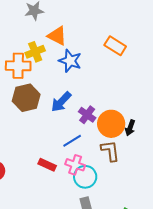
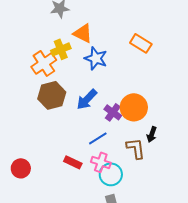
orange cross: (18, 66) -> (44, 63), turned -35
orange circle: (111, 124) -> (134, 107), moved
black arrow: (130, 128) -> (152, 134), moved

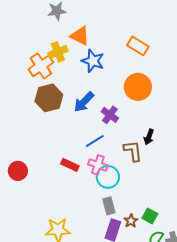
orange circle: (134, 107) -> (138, 87), moved

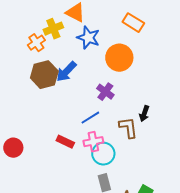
orange cross: (41, 66) -> (36, 43), size x0.7
orange circle: (138, 87) -> (119, 58), moved
blue arrow: (84, 102) -> (66, 72), moved
pink cross: (98, 165) -> (93, 142), turned -30

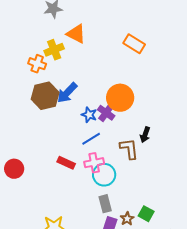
blue star: (88, 38) -> (89, 115), moved, size x0.7
orange cross: (36, 43) -> (37, 64), turned -36
orange circle: (119, 58) -> (120, 98), moved

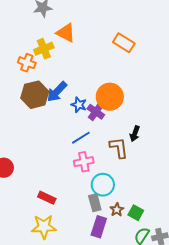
blue star: (89, 115) -> (79, 105), moved
red rectangle: (66, 163) -> (47, 198), moved
cyan circle: (104, 175) -> (103, 185), moved
brown star: (127, 219) -> (117, 210), moved

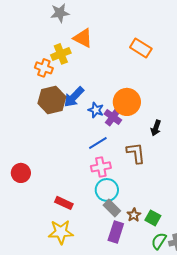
black arrow: (135, 134) -> (156, 128), moved
cyan circle: (103, 185) -> (107, 190), moved
gray rectangle: (95, 203) -> (112, 208), turned -30

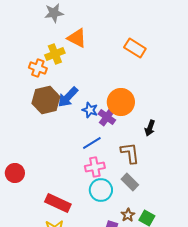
red rectangle: (64, 203) -> (58, 203), size x1.4
gray rectangle: (112, 208) -> (130, 182), moved

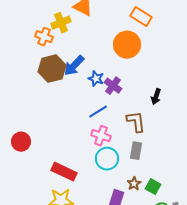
orange circle: (121, 102) -> (127, 45), moved
pink cross: (95, 167) -> (101, 136), turned 30
gray rectangle: (130, 182) -> (136, 151), turned 54

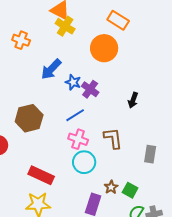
yellow cross: (61, 23) -> (65, 26), moved, turned -36
brown hexagon: (52, 69) -> (29, 118), moved
brown L-shape: (136, 122) -> (113, 138), moved
gray rectangle: (136, 151) -> (150, 154), moved

